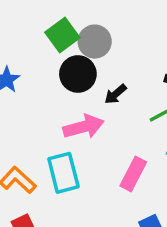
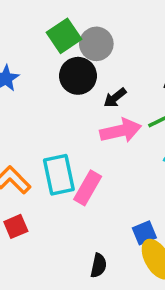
pink arrow: (83, 127) -> (121, 131), moved
pink rectangle: (133, 174) -> (88, 188), moved

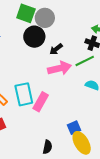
green square: (64, 36) -> (26, 13), turned -36

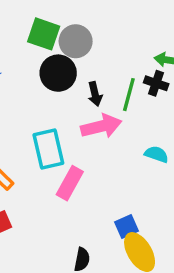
black arrow: (56, 49) -> (95, 94), turned -64
green line: (85, 61) -> (129, 95), moved, turned -48
cyan rectangle: (24, 94) -> (48, 149), moved

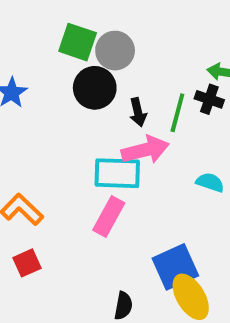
cyan rectangle: (48, 149) -> (117, 173), moved, turned -75
blue square: (126, 226) -> (175, 267), size x1.6

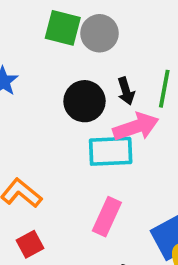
black circle: (95, 88) -> (85, 101), moved
pink rectangle: (109, 217) -> (107, 217), moved

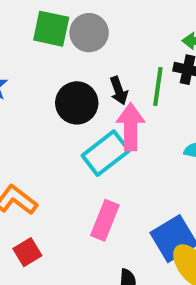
pink arrow: (136, 127) -> (131, 127), turned -69
cyan rectangle: (111, 151) -> (106, 153), turned -33

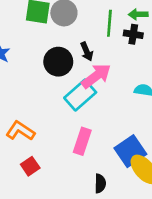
green line: (158, 87) -> (109, 23), moved
pink arrow: (131, 127) -> (96, 76), turned 56

